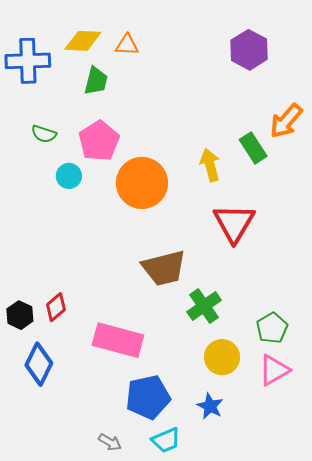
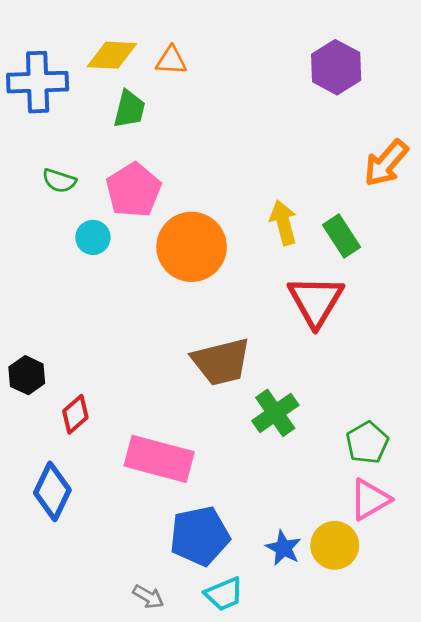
green rectangle: (253, 148) -> (341, 236), moved
black hexagon: (20, 315) -> (27, 375), moved
yellow circle: (222, 357) -> (335, 545), moved

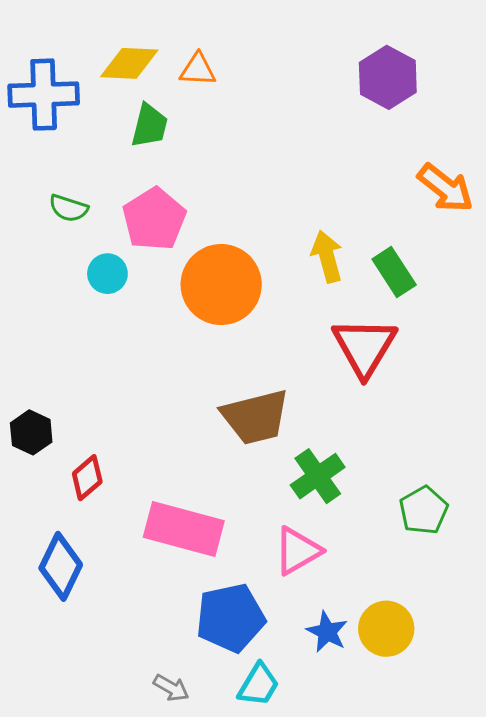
orange arrow: (386, 163) -> (445, 188), turned -93
pink triangle: (370, 499) -> (297, 551), moved
cyan trapezoid: (224, 594) -> (259, 685), turned -36

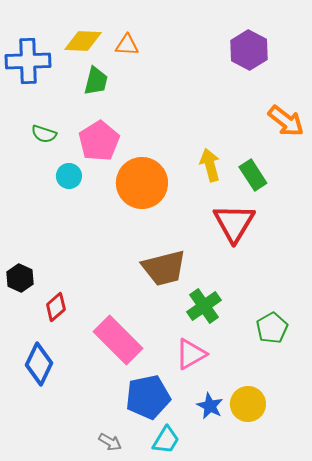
pink rectangle: (184, 529) -> (118, 340), turned 30

